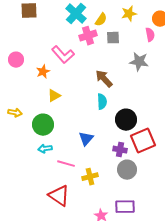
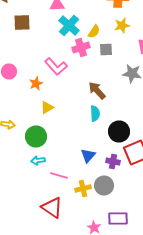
blue triangle: (86, 139) -> (88, 156), moved
gray circle: (127, 170) -> (104, 186), moved

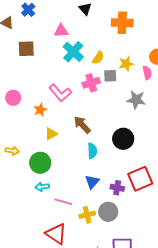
yellow star: (122, 26) -> (126, 64), moved
pink cross: (81, 48) -> (91, 83), moved
brown arrow: (97, 90) -> (82, 125), moved
cyan semicircle: (95, 114) -> (92, 151), moved
black circle: (119, 132) -> (123, 139), moved

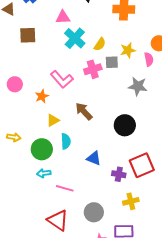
cyan semicircle: (92, 151) -> (66, 141), moved
blue triangle: (92, 182) -> (94, 158), moved, turned -49
gray circle: (108, 212) -> (94, 212), moved
yellow cross: (87, 215) -> (131, 201), moved

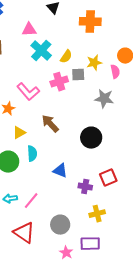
red square: (142, 165) -> (108, 178), size x0.7
cyan arrow: (44, 173) -> (10, 199), moved
pink line: (65, 188) -> (31, 201), turned -66

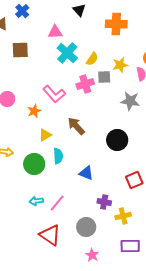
purple cross: (85, 187) -> (104, 202), moved
purple rectangle: (90, 244) -> (130, 246), moved

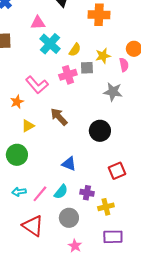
cyan semicircle: (58, 156) -> (61, 192), moved, turned 42

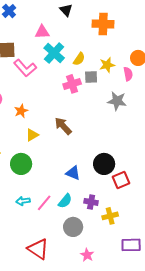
pink L-shape: (37, 85) -> (25, 68), moved
black circle: (100, 131) -> (104, 164), moved
red triangle: (33, 226) -> (38, 249), moved
purple rectangle: (113, 237) -> (131, 245), moved
pink star: (75, 246) -> (87, 255), moved

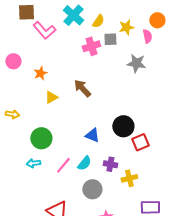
green circle: (21, 164) -> (41, 138), moved
cyan arrow: (23, 201) -> (33, 163), moved

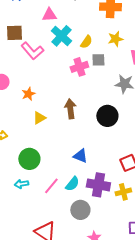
yellow star: (126, 27) -> (115, 39), moved
brown arrow: (82, 88) -> (70, 109), turned 36
black circle: (123, 126) -> (107, 116), moved
purple cross: (110, 164) -> (98, 185), size x1.6
yellow cross: (129, 178) -> (123, 192), moved

